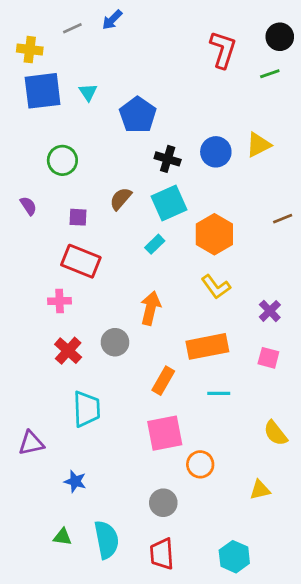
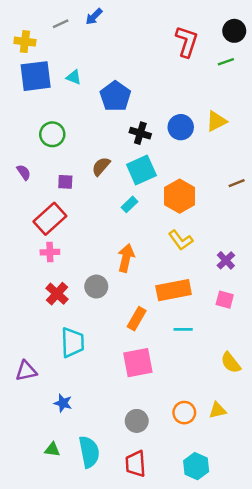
cyan triangle: (88, 92) -> (74, 77), turned -35
red rectangle: (81, 261) -> (50, 219), moved, turned -64
orange circle: (200, 464) -> (184, 413), moved

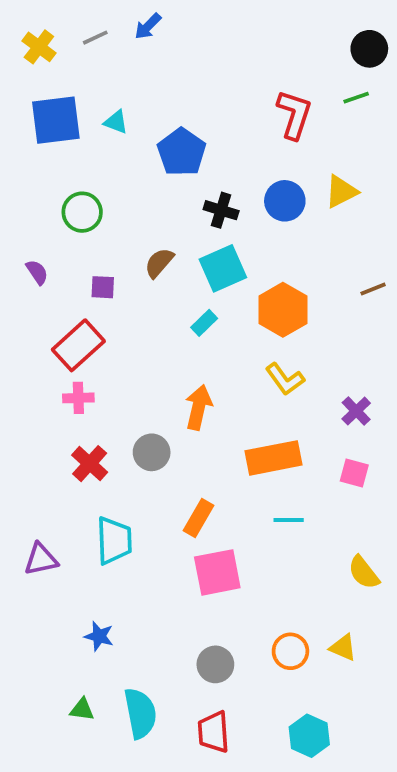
yellow cross: (25, 42) -> (39, 47), moved, turned 30
red L-shape: (187, 42) -> (294, 114), moved
orange rectangle: (137, 319) -> (198, 518), moved
purple triangle: (26, 371) -> (41, 559), moved
yellow triangle: (218, 410) -> (343, 648), turned 36

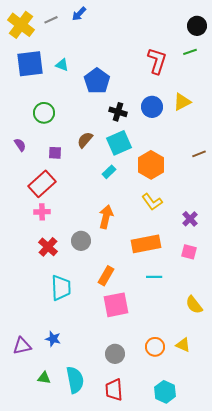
yellow cross: (39, 47) -> (21, 25), size x1.5
purple triangle: (41, 559) -> (22, 346), moved

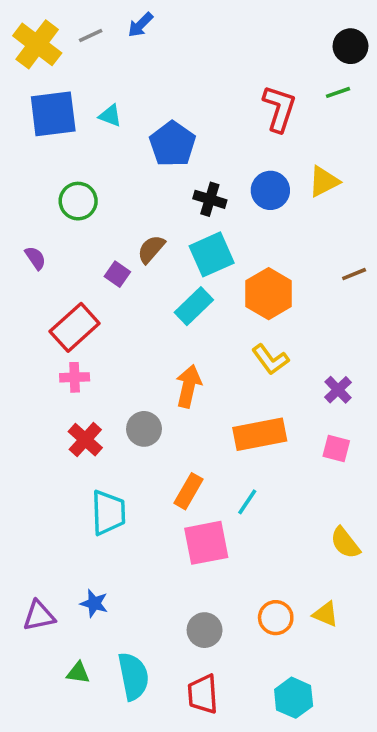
purple square: (55, 153) -> (117, 274), moved, turned 32
cyan rectangle: (109, 172) -> (194, 306), size x1.5
cyan line: (154, 277) -> (247, 502), moved, turned -56

